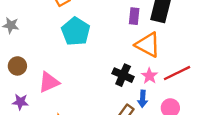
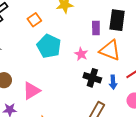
pink star: (149, 76) -> (81, 54), moved
blue arrow: (143, 99) -> (113, 82), moved

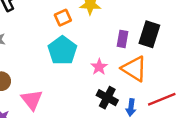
orange square: (34, 20) -> (63, 18), moved
pink triangle: (31, 91) -> (32, 100), turned -48

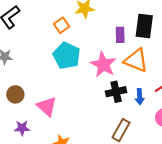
pink star: (99, 67) -> (103, 65), size x1.6
black cross: (107, 98) -> (116, 92), turned -30

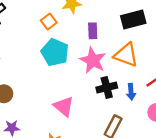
black rectangle: (144, 26) -> (133, 19), turned 70
purple rectangle: (120, 35) -> (93, 31), moved
pink triangle: (47, 106) -> (64, 106), moved

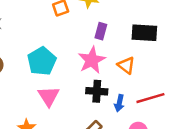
cyan pentagon: (55, 52) -> (42, 61), moved
orange triangle: (126, 55) -> (126, 65), size x0.7

